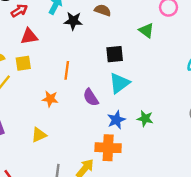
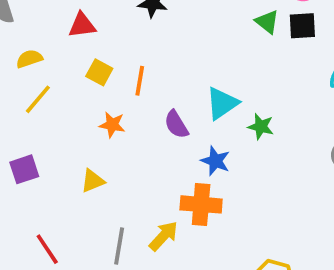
black square: (115, 54) -> (302, 26), moved
yellow square: (23, 63) -> (99, 72), moved, turned 35
green star: (145, 119) -> (261, 127), moved
blue star: (116, 120) -> (215, 161), turned -30

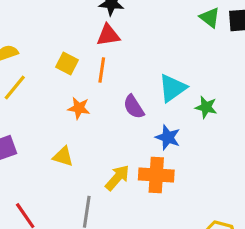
red triangle: (82, 25) -> (108, 35), moved
yellow triangle: (93, 181) -> (63, 156), turned 40
yellow arrow: (164, 236) -> (117, 178), moved

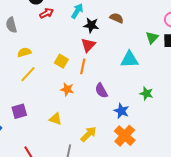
green triangle: (210, 17) -> (152, 38), turned 32
red triangle: (108, 35) -> (88, 45), turned -42
cyan triangle: (172, 88) -> (129, 59), moved, turned 30
orange cross: (156, 175) -> (125, 136), moved, turned 35

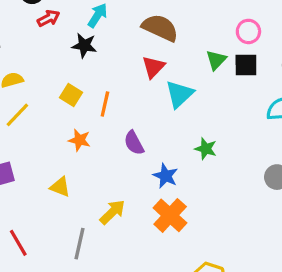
brown semicircle: (117, 18) -> (160, 28), size x1.6
black star: (91, 25) -> (84, 45), moved
red triangle: (88, 45) -> (153, 67), moved
cyan triangle: (129, 59) -> (179, 94), turned -42

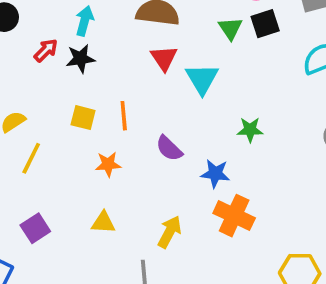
red arrow: (48, 18) -> (46, 50), moved

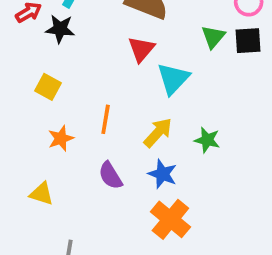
orange line: (124, 116) -> (106, 119), moved
purple semicircle: (169, 148) -> (110, 176), moved
orange star: (108, 164) -> (61, 138), turned -30
yellow arrow: (170, 232) -> (158, 133), moved

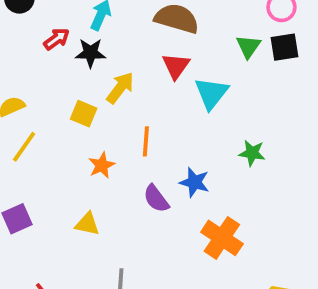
yellow arrow: (158, 133) -> (120, 88), moved
blue star: (163, 174) -> (194, 182), moved

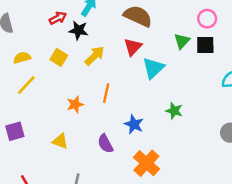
yellow square: (84, 114) -> (59, 57), moved
purple semicircle: (156, 199) -> (105, 144), moved

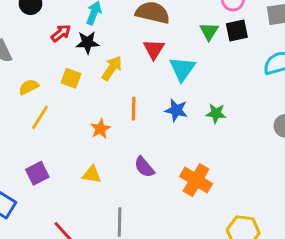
blue star: (134, 124) -> (176, 110), moved

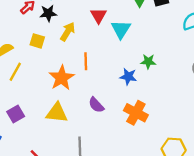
blue star: (176, 110) -> (128, 77), moved
orange star: (101, 129) -> (62, 78), size x1.6
yellow triangle: (92, 174) -> (57, 113), size x1.5

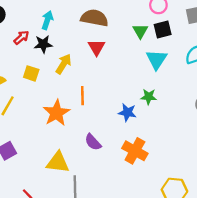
cyan triangle: (121, 29) -> (157, 59), moved
yellow triangle: (57, 113) -> (58, 162), moved

